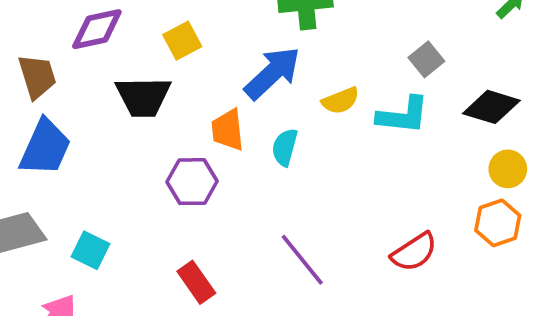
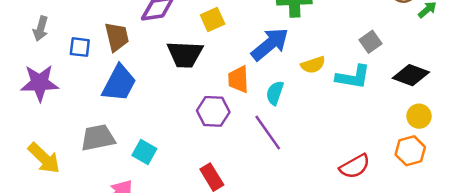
purple line: (302, 260) -> (268, 133), moved

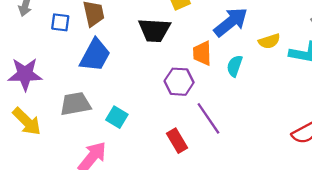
purple star: (40, 83) -> (25, 74), moved
purple line: (268, 133) -> (208, 118), moved

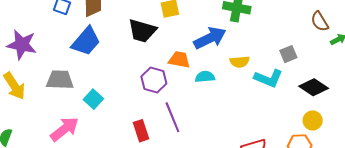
orange trapezoid: (202, 53) -> (179, 60), turned 90
cyan semicircle: (235, 66) -> (205, 77), turned 54

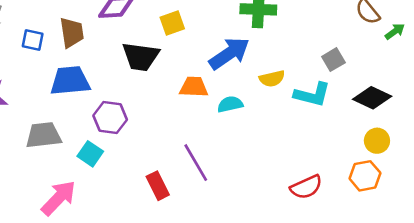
blue trapezoid: (86, 41) -> (70, 81), turned -128
purple hexagon: (154, 80) -> (110, 118), moved

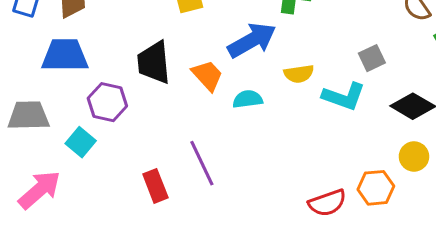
black trapezoid: (141, 57) -> (154, 63), moved, turned 72
orange trapezoid: (194, 87) -> (207, 75), turned 40
orange hexagon: (365, 176) -> (376, 188), moved

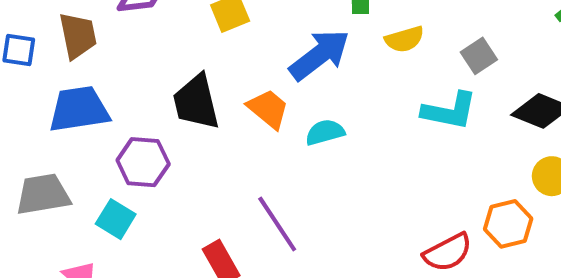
yellow semicircle: (299, 74) -> (404, 39), moved

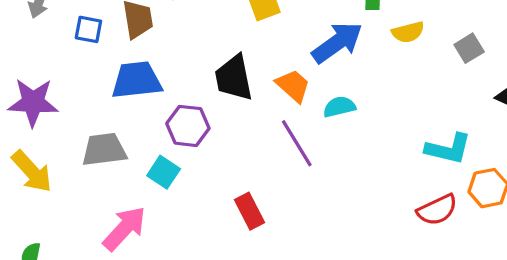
cyan L-shape: (449, 111) -> (448, 149), moved
purple line: (277, 224) -> (297, 143), moved

